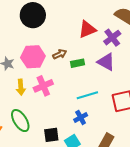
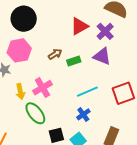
pink hexagon: (33, 57) -> (19, 50), moved
green ellipse: (20, 121) -> (35, 113), moved

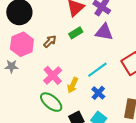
brown arrow: (55, 54) -> (50, 41), moved
green rectangle: (74, 61) -> (76, 33), moved
yellow arrow: (20, 92) -> (73, 85), moved, turned 49

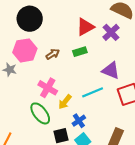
purple triangle: (104, 32) -> (111, 70), moved
pink cross: (53, 75) -> (48, 88), turned -30
blue cross: (98, 93) -> (79, 121), moved

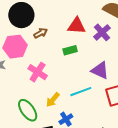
red triangle: (85, 27) -> (77, 26), turned 30
brown arrow: (53, 54) -> (41, 33), moved
pink cross: (48, 88) -> (38, 72), moved

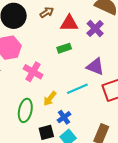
brown arrow: (41, 33) -> (47, 12), moved
green ellipse: (28, 110) -> (25, 110), turned 50

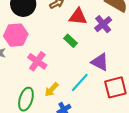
green rectangle: (64, 48) -> (71, 41), turned 56
cyan line: (77, 89) -> (80, 82), turned -30

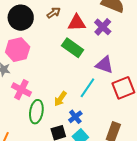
green rectangle: (71, 41) -> (73, 48), size x1.5
pink cross: (37, 61) -> (21, 90), moved

